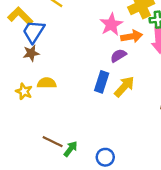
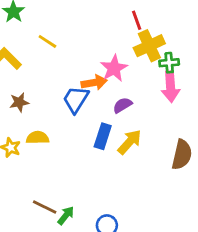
blue trapezoid: (33, 32) -> (76, 99), moved
orange arrow: (132, 36) -> (94, 82), moved

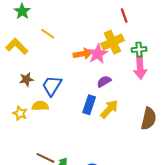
red line: (137, 20) -> (124, 16), moved
yellow cross: (149, 46) -> (112, 42), moved
orange arrow: (94, 82) -> (83, 54), moved
blue trapezoid: (76, 99) -> (52, 86), moved

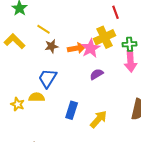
brown star: (26, 79) -> (52, 46), moved
blue rectangle: (89, 105) -> (72, 110), moved
yellow arrow: (109, 109) -> (99, 119), moved

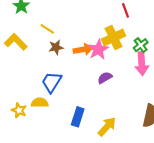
green cross: (130, 44) -> (141, 45), turned -32

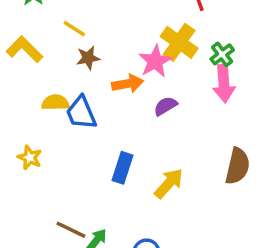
yellow cross: (114, 38) -> (179, 42), turned -30
orange arrow: (83, 49) -> (128, 84), moved
blue trapezoid: (52, 82) -> (81, 113), turned -55
yellow semicircle: (40, 103) -> (55, 103), moved

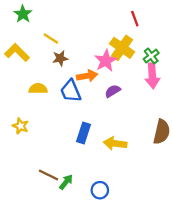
blue trapezoid: (81, 113) -> (71, 91), moved
yellow arrow: (169, 183) -> (115, 143), turned -125

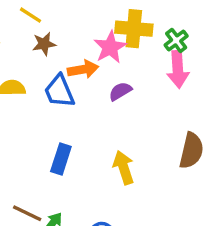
yellow cross: (122, 48) -> (134, 29), turned -30
blue rectangle: (84, 133) -> (61, 159), moved
yellow arrow: (115, 143) -> (124, 168), turned 65

